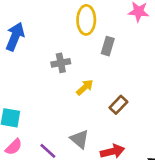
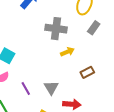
gray cross: (61, 63) -> (56, 29), size x1.5

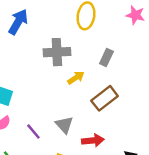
gray rectangle: (94, 28) -> (106, 57), moved
brown rectangle: (87, 72) -> (105, 98), size x1.5

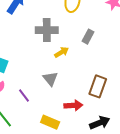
brown rectangle: (105, 98) -> (98, 86), moved, turned -35
gray triangle: (64, 125) -> (50, 79), moved

